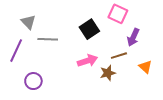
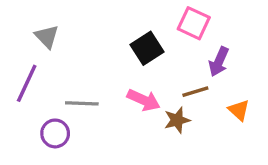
gray line: (48, 39) -> (82, 103), moved
pink arrow: (87, 61) -> (144, 100), turned 42

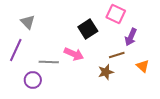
pink arrow: (144, 100) -> (74, 54), moved

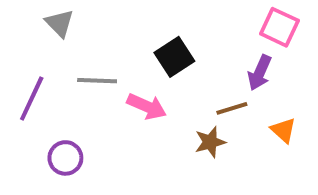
pink square: (116, 14) -> (279, 27), moved
gray triangle: (28, 22) -> (59, 23), moved
gray line: (49, 62) -> (97, 81), moved

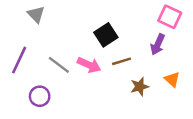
gray line: (97, 81) -> (59, 65), moved, turned 35
brown line: (232, 108) -> (122, 61), moved
brown star: (210, 142) -> (140, 87), moved

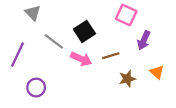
pink square: (170, 17) -> (126, 15), moved
black square: (106, 35) -> (84, 31), moved
gray line: (59, 65) -> (54, 41), moved

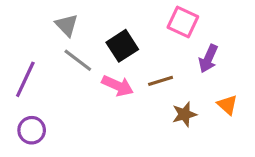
gray triangle: (33, 13) -> (67, 25), moved
purple circle: (36, 88) -> (32, 130), moved

